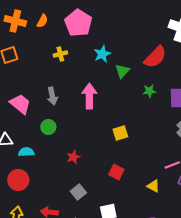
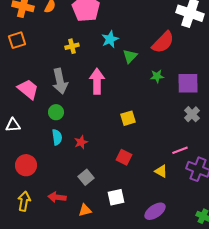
yellow cross: (60, 54) -> (72, 46), moved
gray arrow: (52, 96) -> (60, 81), size x1.4
cyan semicircle: (26, 152) -> (57, 137), moved, turned 84

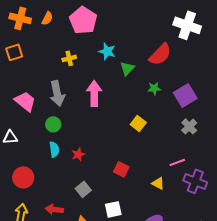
cyan star: (110, 39) -> (107, 51), turned -30
purple square: (188, 83) -> (185, 95), turned -30
yellow square: (128, 118) -> (138, 123), moved, turned -35

